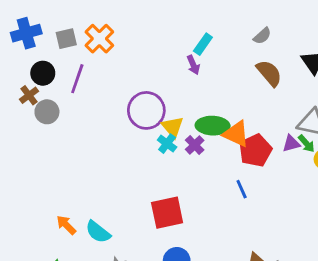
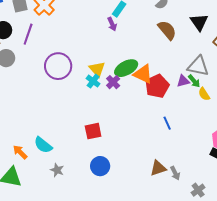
purple circle: (146, 110) -> (58, 66), moved
green ellipse: (213, 126) -> (126, 68), turned -30
blue line: (242, 189) -> (167, 123), moved
red square: (167, 213) -> (93, 131), size x0.7
orange arrow: (66, 225) -> (20, 152), moved

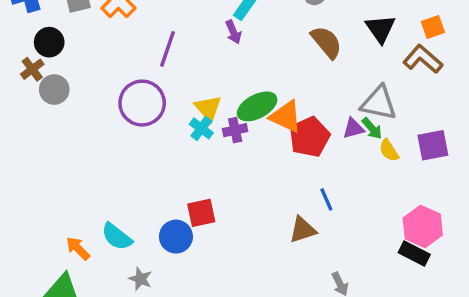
purple line: (28, 34) -> (167, 49), moved
purple cross: (113, 82) -> (235, 130), turned 32
blue circle: (100, 166) -> (176, 237), moved
brown triangle: (158, 168) -> (303, 230), moved

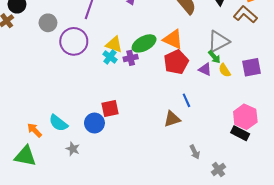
gray circle: (54, 90) -> (48, 23), moved
gray triangle: (379, 103) -> (218, 41), turned -40
yellow triangle: (208, 108) -> (114, 44), turned -30
orange triangle: (286, 117) -> (173, 39), moved
purple triangle: (353, 128) -> (205, 69), moved, turned 40

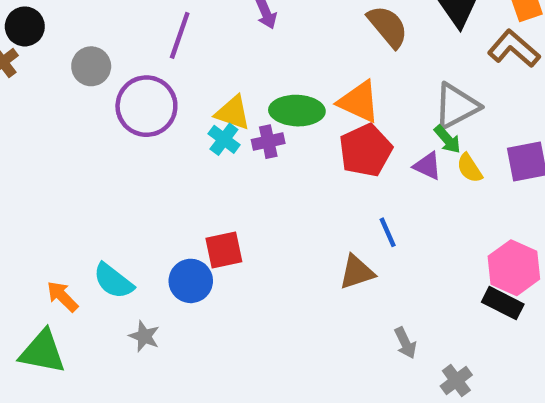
green ellipse: (144, 43) -> (297, 111), turned 30

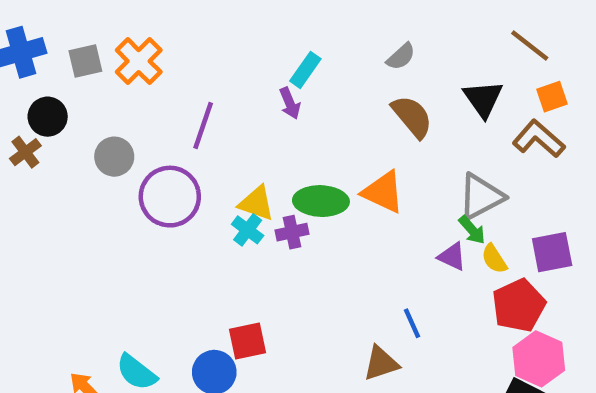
red pentagon: (366, 150) -> (519, 305), moved

